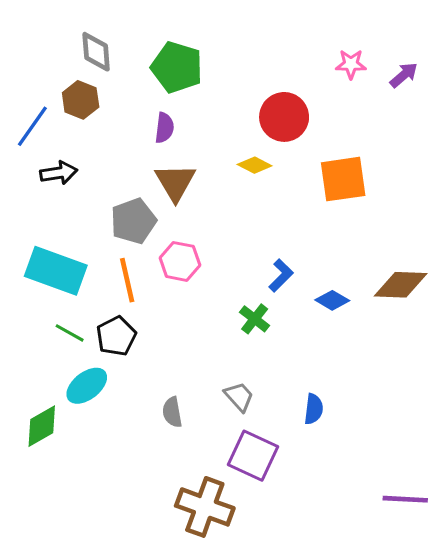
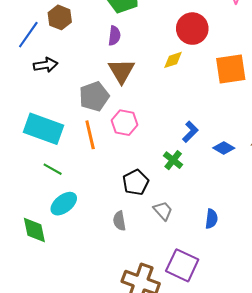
yellow diamond: (255, 165) -> (173, 60), turned -45
black pentagon: (116, 336) -> (136, 182), moved
green diamond: (42, 426) -> (34, 230), turned -72
purple square: (253, 456) -> (182, 265), moved

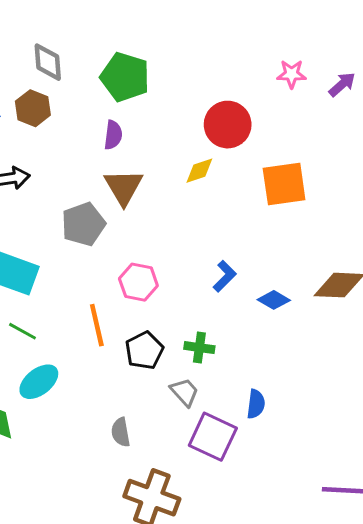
pink hexagon: (124, 123) -> (138, 282), moved
orange line: (90, 135) -> (97, 325), moved
green cross: (173, 160) -> (199, 348), moved, turned -30
gray semicircle: (119, 221) -> (121, 432), moved
purple square: (182, 265) -> (213, 437), moved

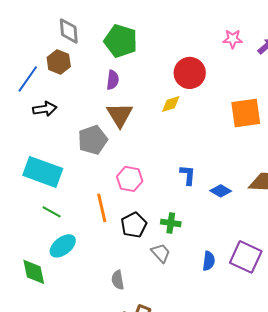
orange square: (284, 184) -> (246, 113), moved
blue L-shape: (225, 276) -> (188, 175), turned -40
purple square: (213, 437) -> (246, 257), moved

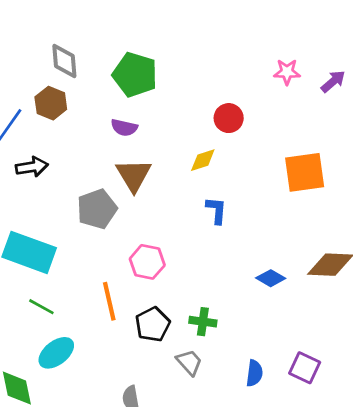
red circle: (190, 73) -> (229, 118), size x0.7
purple semicircle: (113, 80) -> (124, 128), turned 96
blue L-shape: (188, 175) -> (216, 210), moved
purple square: (246, 257) -> (305, 368), size x0.7

